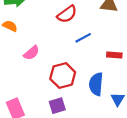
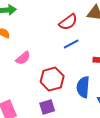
red semicircle: (67, 14) -> (68, 22), moved

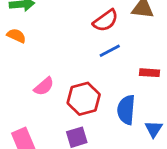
pink semicircle: (23, 58) -> (44, 86), moved

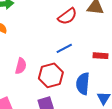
blue line: (110, 51) -> (64, 48), moved
pink semicircle: (44, 86) -> (21, 66), turned -35

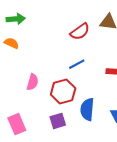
blue semicircle: (83, 84) -> (87, 109), moved

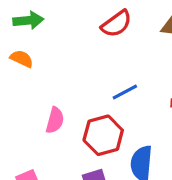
red semicircle: (80, 32) -> (116, 24), moved

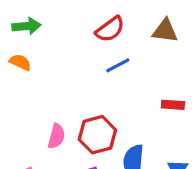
blue line: (125, 92) -> (118, 65), moved
pink semicircle: (55, 120) -> (56, 136), moved

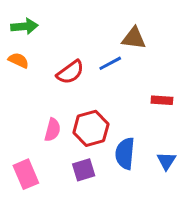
red semicircle: (110, 29) -> (70, 72), moved
brown triangle: (165, 31) -> (134, 38), moved

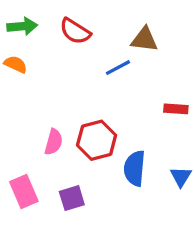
red semicircle: (70, 72) -> (75, 31), moved, turned 68
purple square: (84, 170) -> (72, 198), moved

